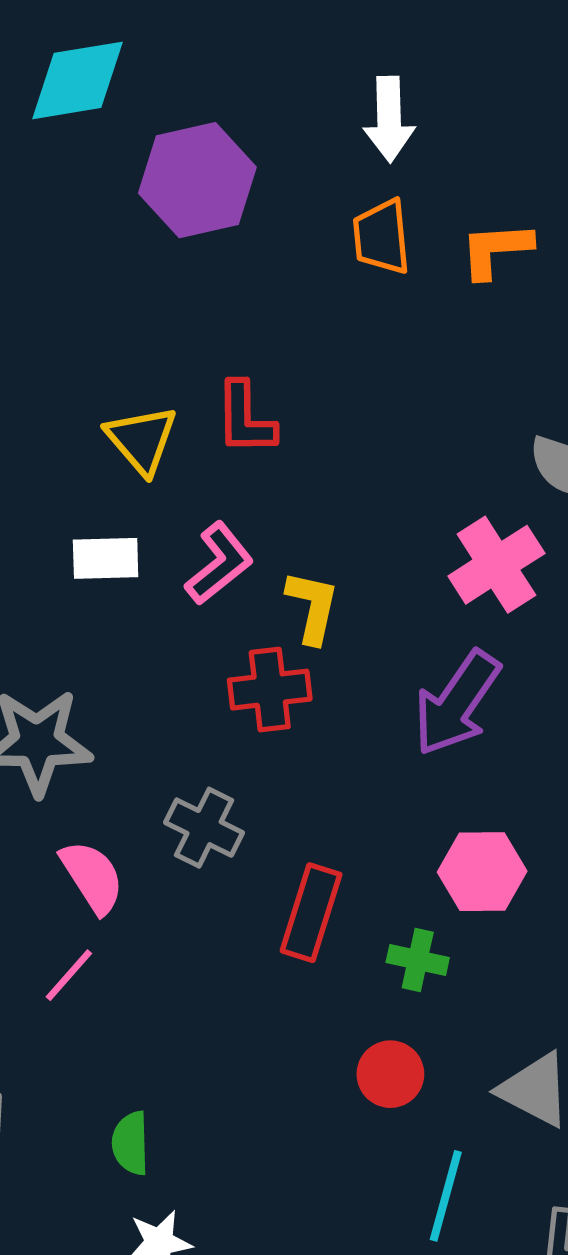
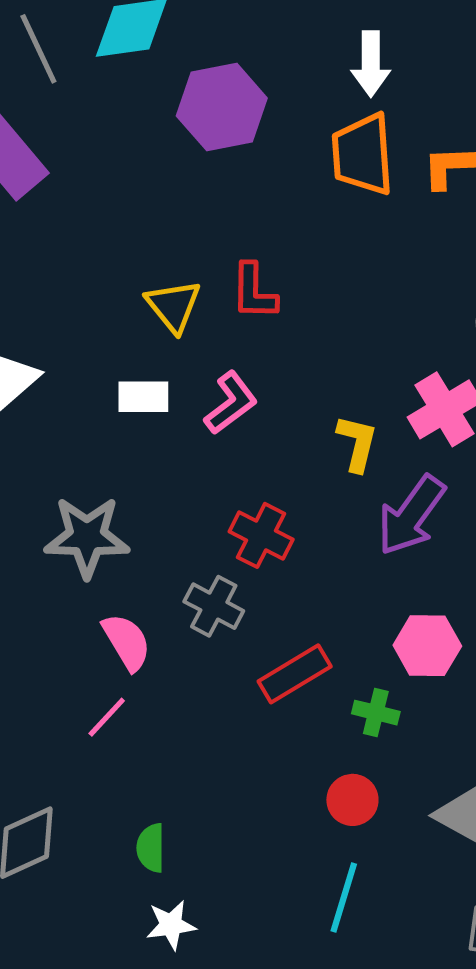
orange trapezoid: (382, 237) -> (363, 154), size x1.4
yellow L-shape: (312, 607) -> (357, 443), moved
red cross: (270, 690) -> (261, 535), moved, turned 32
red rectangle: (311, 913) -> (295, 674), turned 40
cyan line: (446, 1196) -> (344, 898), moved

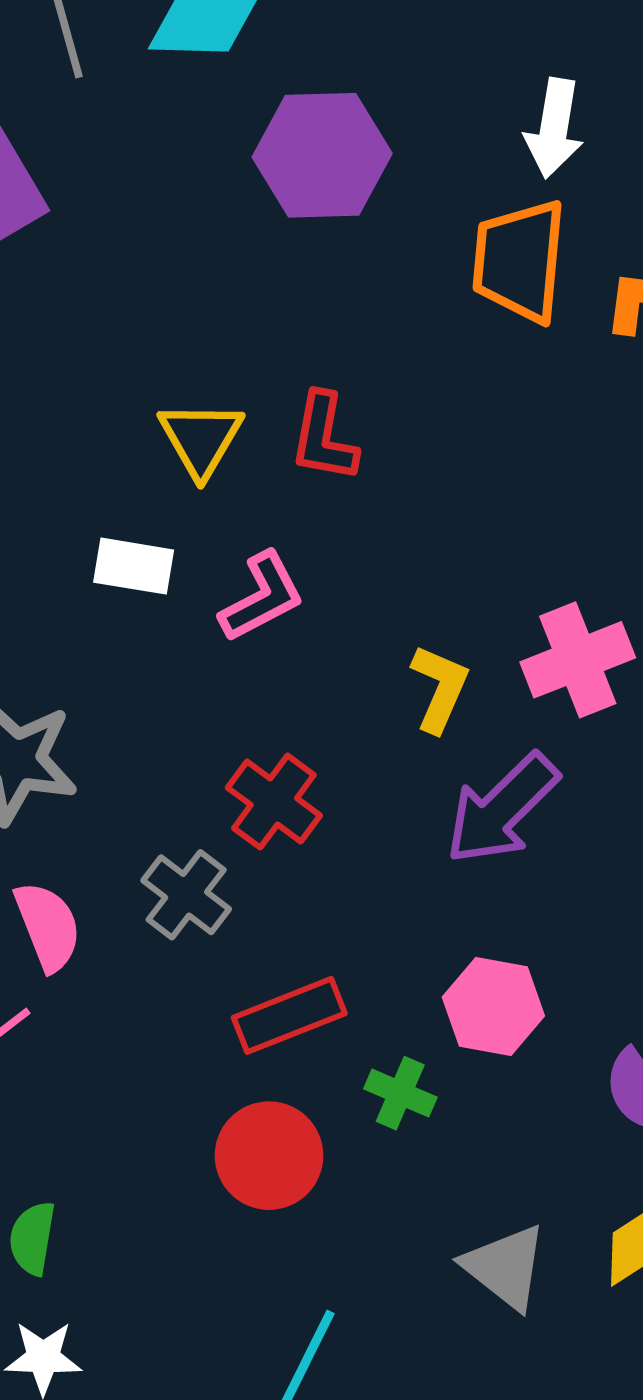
red circle: (352, 800) -> (269, 1156), moved, size x1.4

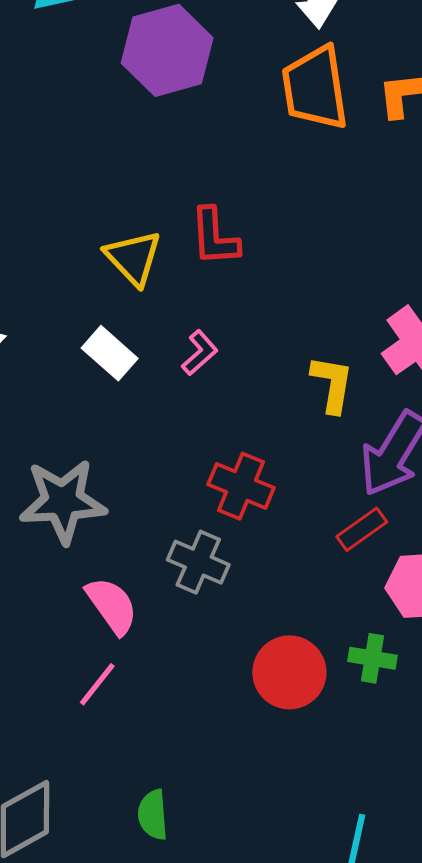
white rectangle: (134, 566) -> (110, 353), turned 46
pink L-shape: (262, 597) -> (200, 353), size x0.7
red rectangle: (289, 1015) -> (362, 529), moved, size x0.7
red circle: (269, 1156) -> (289, 672), moved

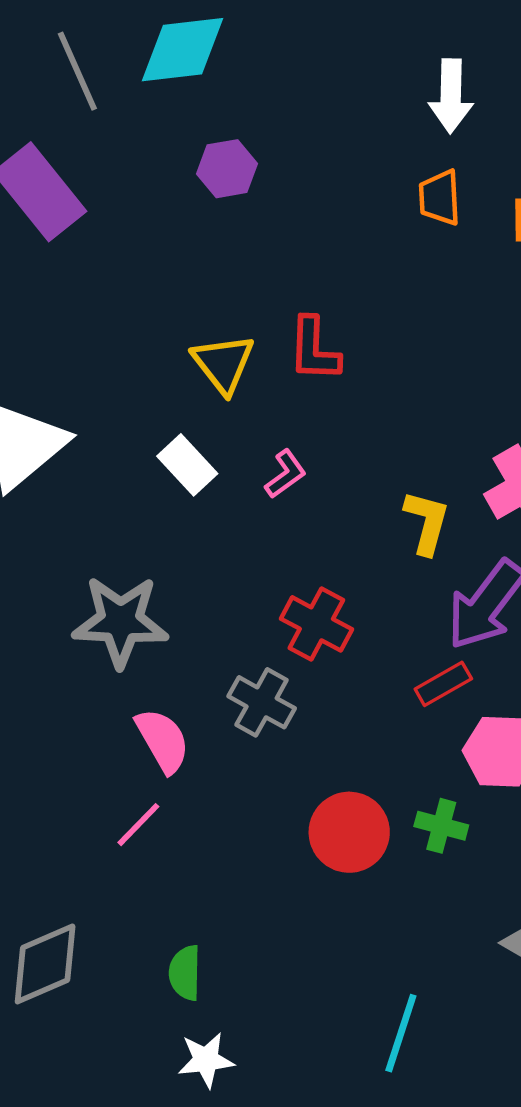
purple hexagon: (167, 50) -> (227, 169), moved, size x0.6
orange trapezoid: (315, 88) -> (440, 198), size x0.6

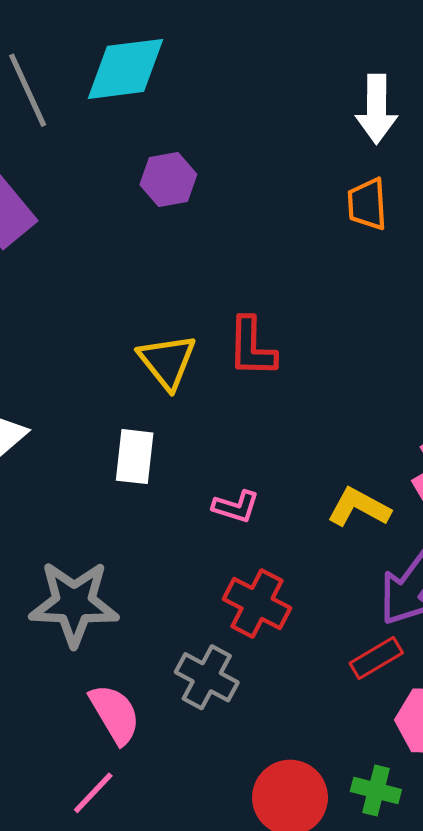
white rectangle: (187, 465) -> (135, 457), turned 50
pink L-shape: (286, 474) -> (236, 507), moved, turned 54
yellow L-shape: (427, 522) -> (359, 507), turned -76

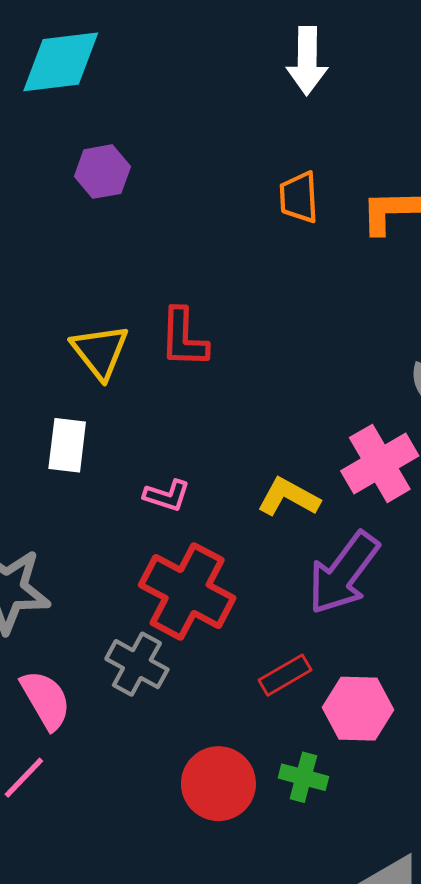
white arrow: (377, 109) -> (307, 61), moved
red cross: (257, 603) -> (187, 591), size x1.4
red rectangle: (376, 658) -> (285, 675), moved

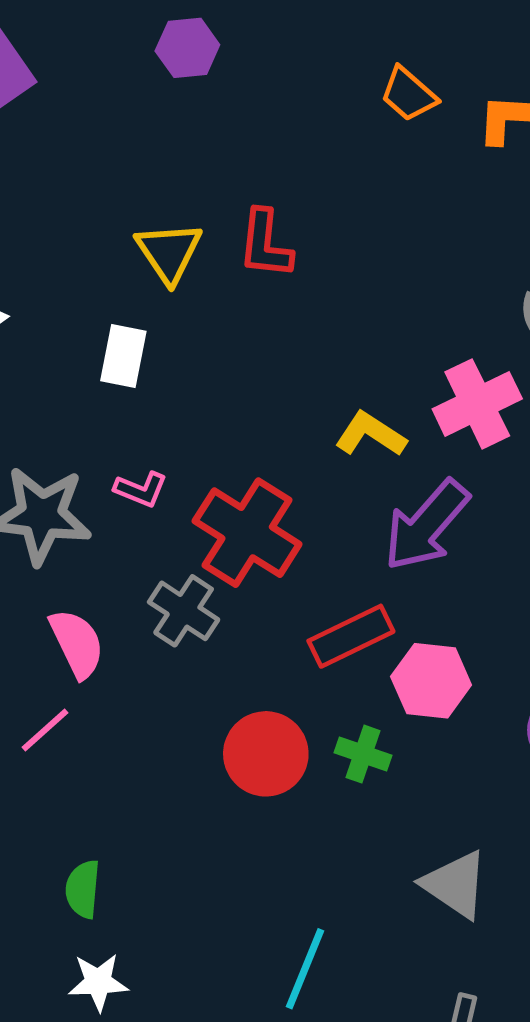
orange trapezoid: (299, 197) -> (409, 94), turned -50
pink L-shape: (167, 496) -> (141, 489), moved
red rectangle: (285, 675) -> (351, 636), size x1.4

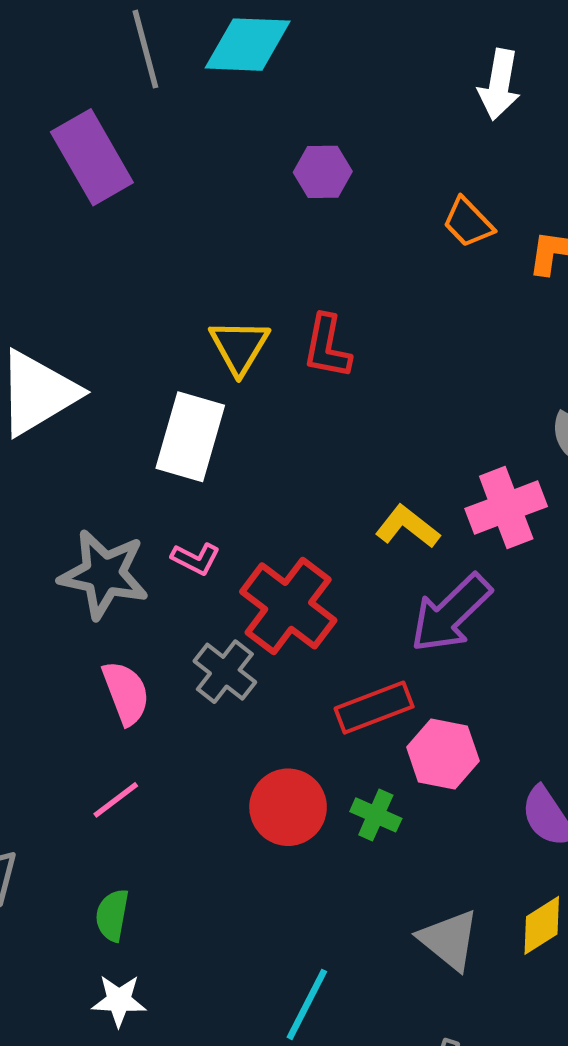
purple hexagon: (187, 48) -> (323, 172), moved
white rectangle: (123, 356) -> (190, 437), size x1.5
pink line: (45, 730) -> (116, 800), moved

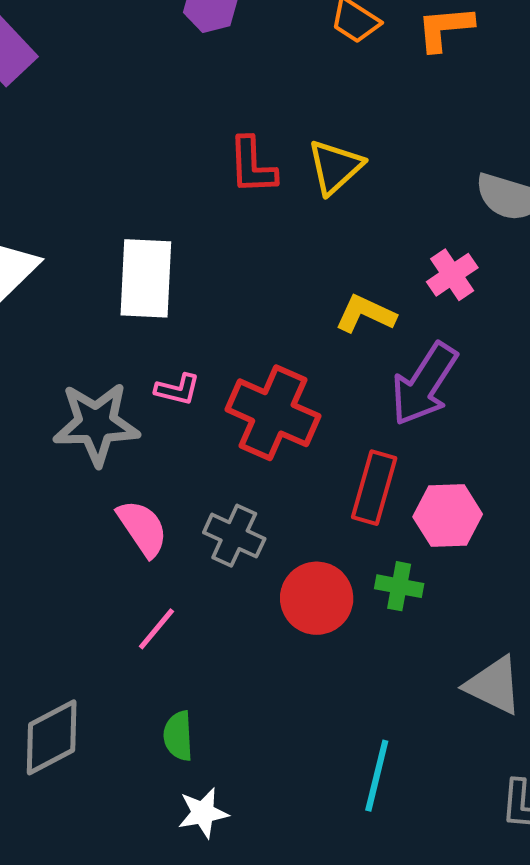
yellow triangle: (239, 347) -> (335, 167), moved, turned 30
pink cross: (506, 508) -> (452, 275), size x0.7
gray cross: (225, 672) -> (234, 536), moved
red rectangle: (374, 708) -> (374, 488), turned -40

